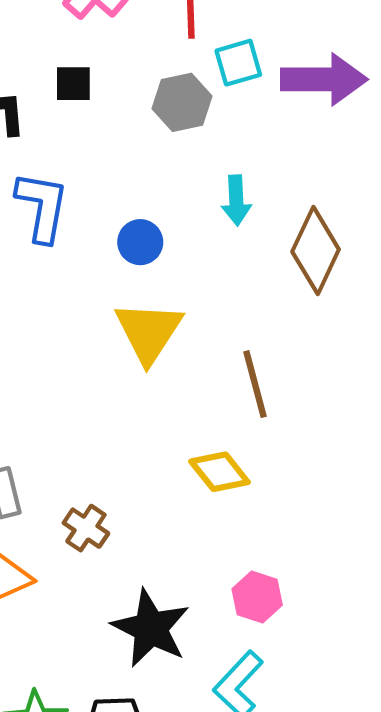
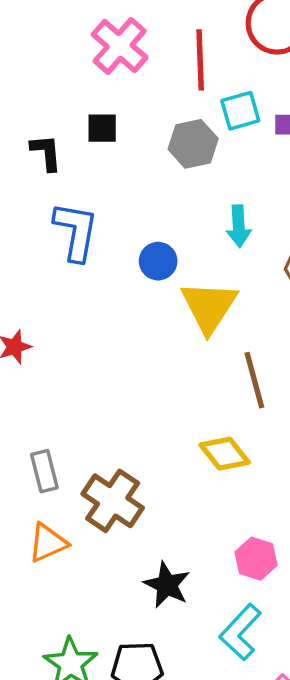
yellow triangle: (149, 332) -> (209, 307), moved
brown cross: (86, 528) -> (113, 501), size x1.6
black star: (151, 628) -> (167, 585), size x0.7

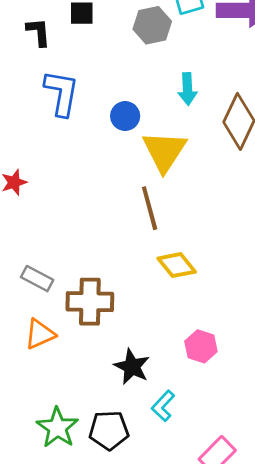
brown line: (254, 380) -> (150, 208), moved
gray rectangle: (44, 471) -> (37, 279), turned -48
brown cross: (113, 501) -> (90, 302), turned -33
cyan L-shape: (240, 632) -> (163, 406), moved, size x0.7

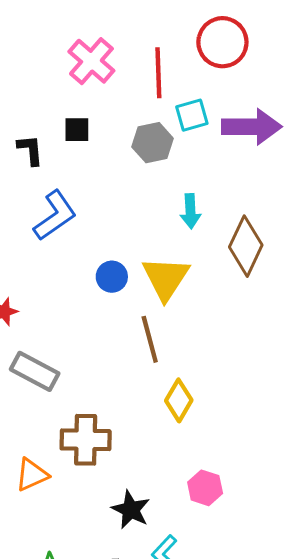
blue L-shape: (61, 93) -> (55, 216), turned 45
blue circle: (125, 116) -> (112, 277), moved
yellow diamond: (177, 265) -> (179, 400), turned 69
gray rectangle: (37, 279) -> (35, 371), moved, size x1.4

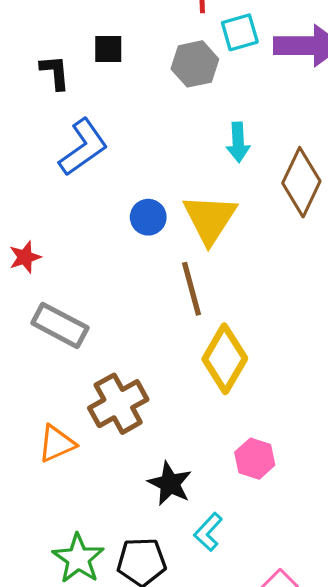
yellow diamond: (179, 400) -> (225, 359), size x1.4
brown cross: (86, 440) -> (118, 404), turned -30

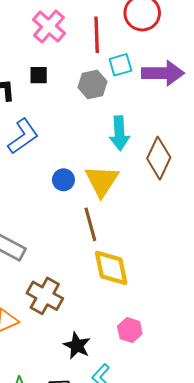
cyan arrow: (238, 142) -> (119, 133), size x1.4
yellow diamond: (225, 359) -> (111, 268), turned -42
brown cross: (118, 404) -> (45, 296), turned -32

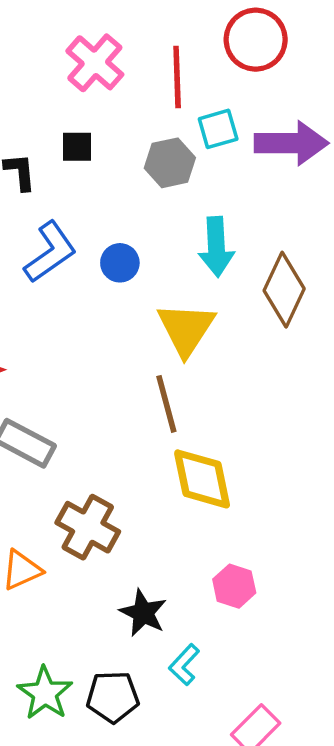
blue circle: (63, 180) -> (120, 263), moved

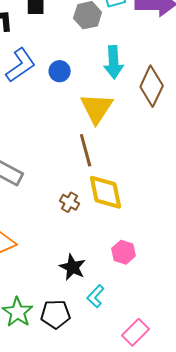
brown cross: (88, 527) -> (70, 202), moved, size x0.6

